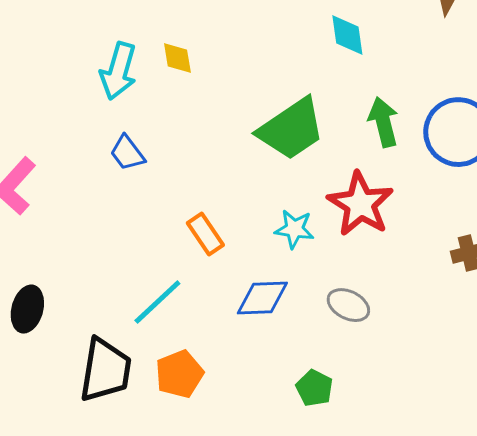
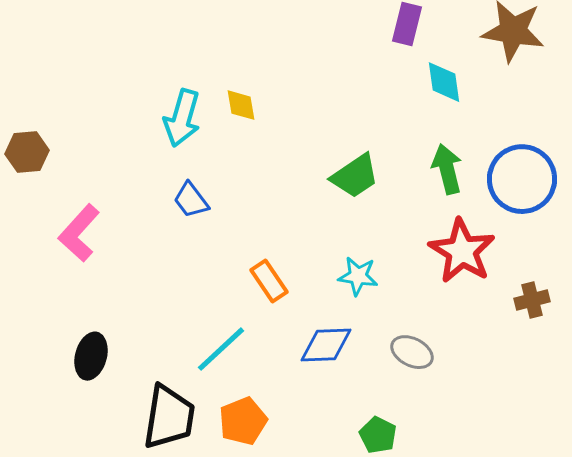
cyan diamond: (347, 35) -> (444, 82), moved
green trapezoid: (291, 129) -> (355, 176), size x0.7
red star: (360, 204) -> (462, 251), moved

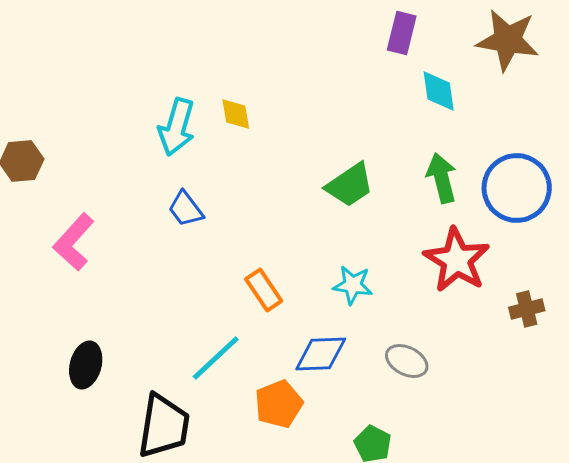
orange pentagon: (243, 421) -> (279, 404), moved

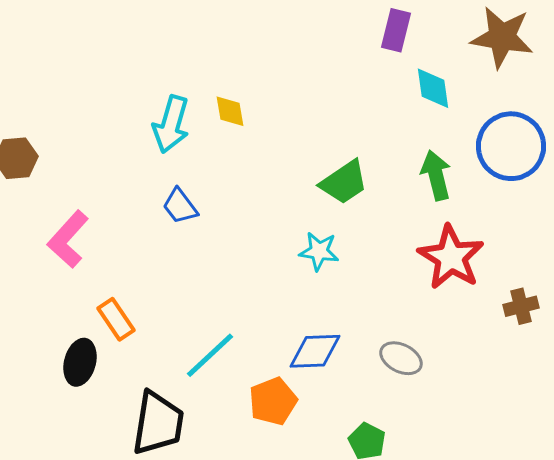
blue circle: (517, 188) -> (511, 146), moved
cyan star: (353, 285) -> (319, 251), moved
orange rectangle: (264, 290) -> (116, 319), moved

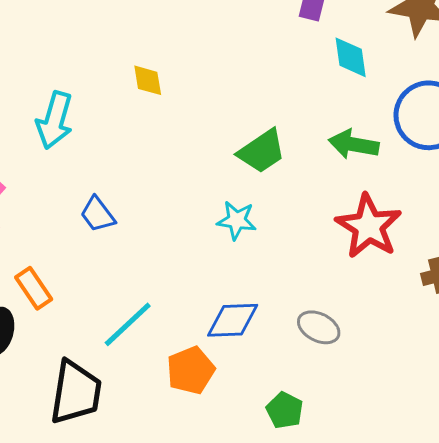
cyan arrow: (171, 124) -> (55, 120), moved
green arrow: (436, 175) -> (354, 144), turned -66
blue trapezoid: (180, 206) -> (98, 214), moved

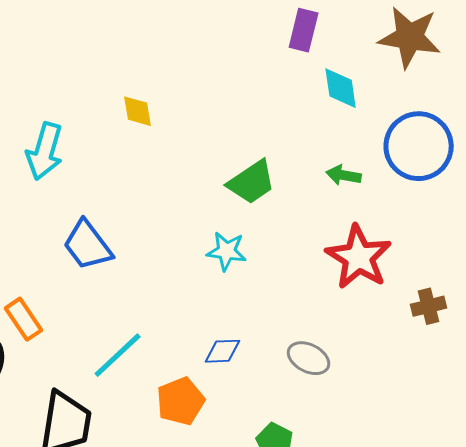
green arrow: (354, 144) -> (344, 175), size x0.7
blue trapezoid: (98, 214) -> (88, 245), size x1.4
blue diamond: (233, 320) -> (223, 351), size x0.7

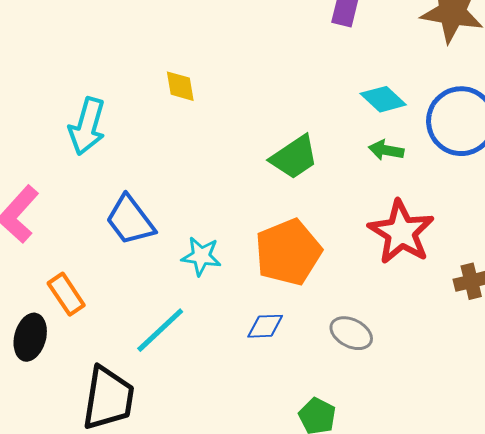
cyan diamond: (341, 88) -> (383, 99), moved, turned -39
cyan star: (227, 251) -> (201, 256), moved
orange pentagon: (181, 401) -> (288, 252), moved, size x1.4

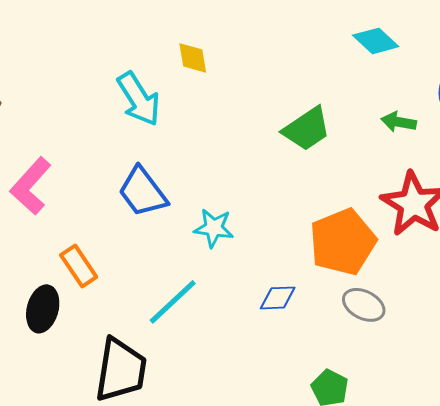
cyan diamond: (383, 99) -> (376, 41), moved
cyan arrow: (87, 126) -> (139, 99), moved, turned -48
orange pentagon: (288, 252) -> (343, 242), moved

